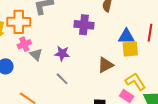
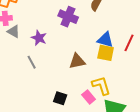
gray triangle: (36, 55) -> (14, 32), turned -32

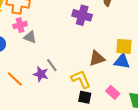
purple star: (39, 38) -> (41, 74), moved
blue triangle: (105, 40) -> (122, 61), moved
yellow L-shape: (101, 86) -> (81, 79), moved

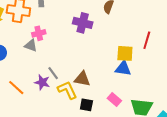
pink cross: (20, 25) -> (39, 33), moved
brown triangle: (97, 58) -> (82, 79), moved, turned 30
yellow L-shape: (81, 79) -> (67, 90), moved

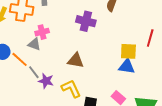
gray line: (53, 73) -> (34, 72), moved
brown triangle: (82, 79) -> (76, 60), moved
orange line: (16, 88) -> (20, 59), moved

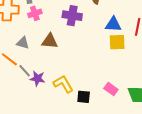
pink cross: (42, 32) -> (35, 13), moved
brown triangle: (76, 60) -> (50, 41), moved
blue triangle: (127, 66) -> (113, 24), moved

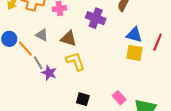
yellow L-shape: (63, 84) -> (75, 61), moved
black square: (84, 97) -> (83, 99), moved

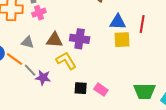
purple cross: (96, 18) -> (80, 39), moved
pink rectangle: (119, 98) -> (101, 90), moved
black square: (83, 99) -> (81, 88), moved

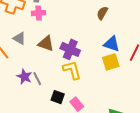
yellow square: (122, 40) -> (111, 62), turned -30
yellow L-shape: (66, 61) -> (72, 70), moved
gray line: (30, 70) -> (37, 79), moved

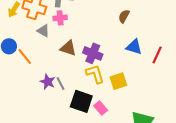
gray triangle: (19, 38) -> (43, 31), moved
yellow square: (111, 62) -> (118, 81), moved
black square: (58, 97) -> (81, 101), size x1.6

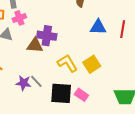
purple cross: (93, 53) -> (47, 36), moved

